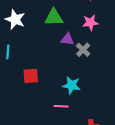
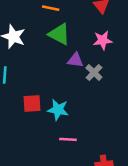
green triangle: (54, 17) -> (59, 34), turned 30
cyan star: (72, 85) -> (58, 110), moved

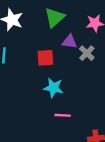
green triangle: (59, 34) -> (55, 17), turned 50
red square: (32, 103) -> (45, 58), moved

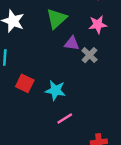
red square: (45, 58) -> (25, 83), moved, turned 30
pink line: (63, 115) -> (65, 119), turned -35

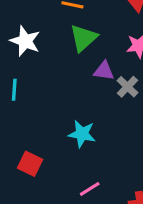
red square: (25, 83) -> (30, 164), moved
pink line: (65, 119) -> (90, 189), moved

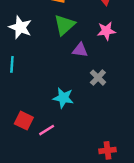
gray cross: (128, 87) -> (98, 78), moved
pink line: (90, 189) -> (47, 130), moved

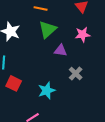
cyan star: (63, 98) -> (47, 90), turned -30
red square: (24, 121) -> (14, 83), moved

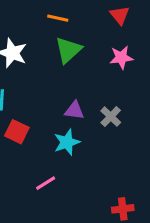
purple triangle: (61, 50) -> (74, 110), moved

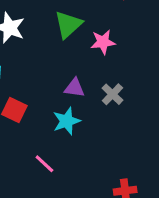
pink star: (121, 58) -> (103, 42), moved
pink line: (46, 183) -> (44, 164), turned 75

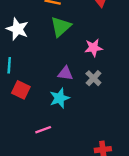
pink star: (103, 42) -> (93, 48), moved
pink line: (44, 164) -> (43, 130), turned -63

